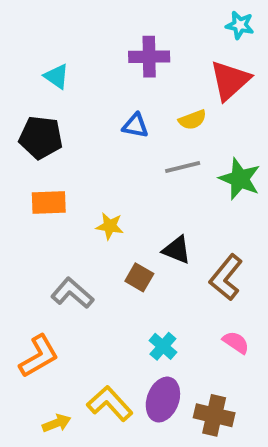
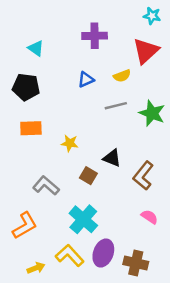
blue triangle: (135, 126) -> (86, 80), turned -35
cyan cross: (163, 346) -> (83, 219), moved, size x1.6

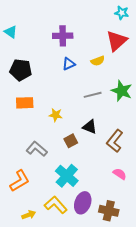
purple cross: (95, 36) -> (63, 36), moved
cyan triangle: (36, 48) -> (11, 32), moved
gray line: (116, 106) -> (93, 95), moved
brown square: (88, 176) -> (71, 141), turned 32

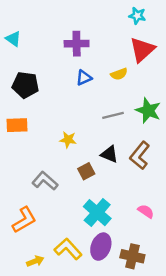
cyan star: (122, 13) -> (137, 16), moved
orange rectangle: (25, 103) -> (17, 125), moved
brown L-shape: (115, 141) -> (140, 155), moved
cyan cross: (67, 176) -> (97, 213), moved

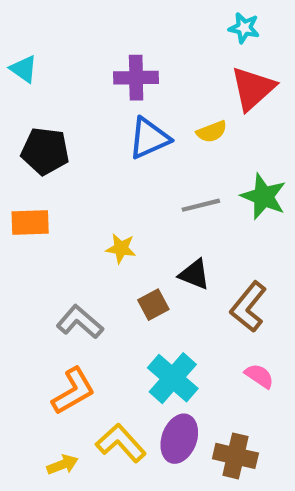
blue triangle: (84, 78) -> (149, 138), size x1.5
brown L-shape: (140, 155) -> (248, 307), moved
orange L-shape: (24, 220) -> (73, 391), moved

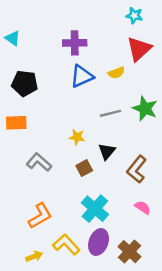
yellow star: (121, 248) -> (77, 137), moved
black triangle: (194, 274) -> (107, 151), turned 48
gray L-shape: (80, 322) -> (39, 162), moved
brown cross: (235, 456) -> (130, 252), turned 30

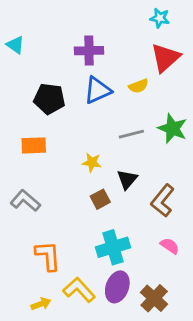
black pentagon: (25, 83) -> (49, 99), moved
orange rectangle: (16, 123) -> (34, 145), moved
gray L-shape: (39, 162) -> (25, 201), moved
cyan cross: (95, 209) -> (113, 247), turned 32
orange L-shape: (40, 216) -> (48, 256), turned -64

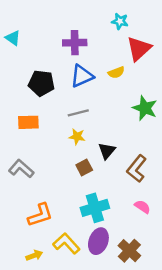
cyan star: (160, 18) -> (120, 21), moved
gray line: (131, 134) -> (78, 113), moved
orange L-shape: (48, 256) -> (40, 215), turned 76

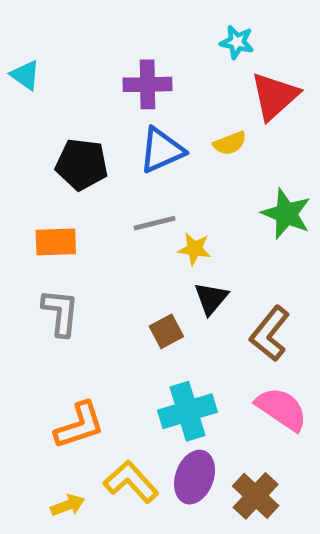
yellow star: (77, 137) -> (195, 249), moved
gray L-shape: (21, 169) -> (61, 312), moved, turned 55
pink semicircle: (142, 207) -> (282, 409), size x1.6

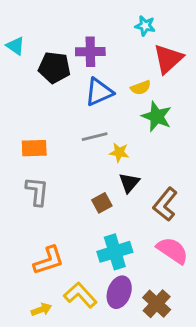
black pentagon: (82, 164) -> (54, 67), moved
green star: (286, 214) -> (157, 116), moved

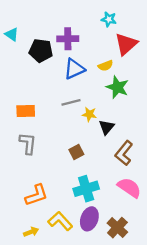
black triangle: (129, 183) -> (107, 127), moved

